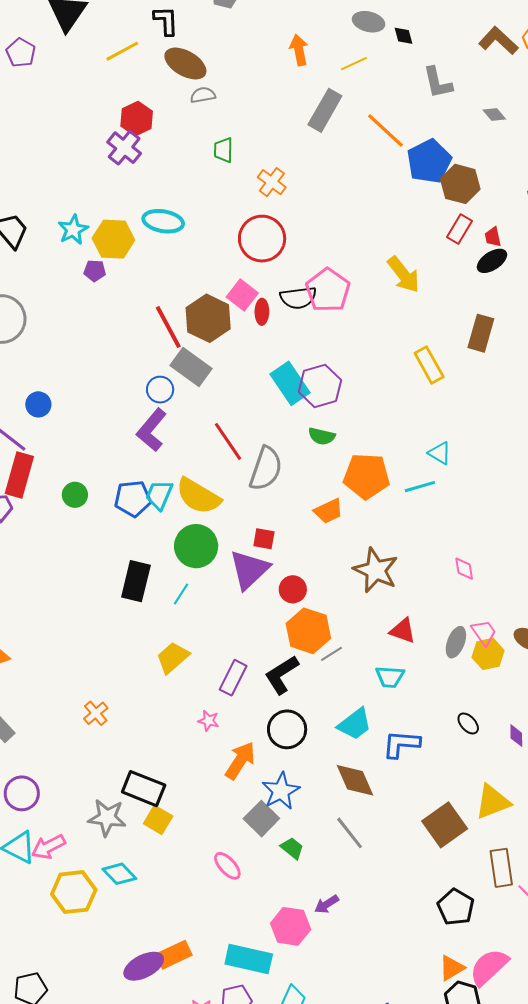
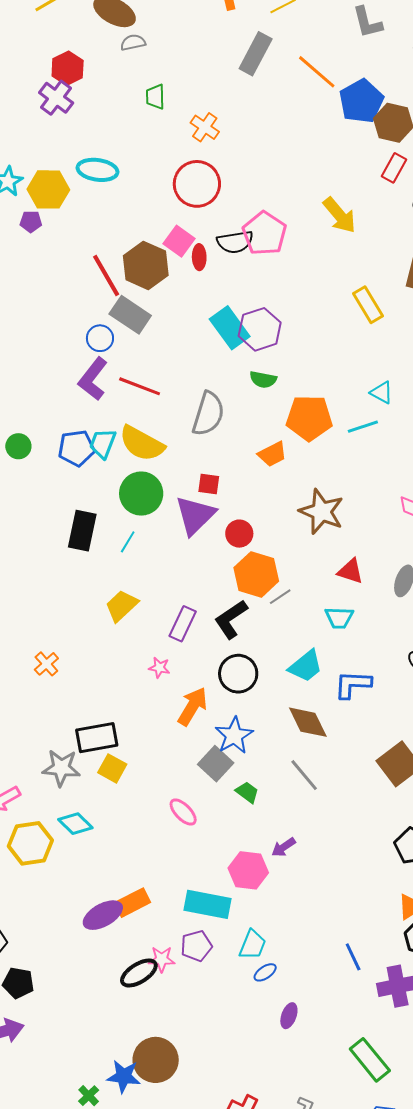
red line: (228, 441) -> (140, 386), moved, turned -33
black rectangle: (144, 789) -> (97, 738), turned -30

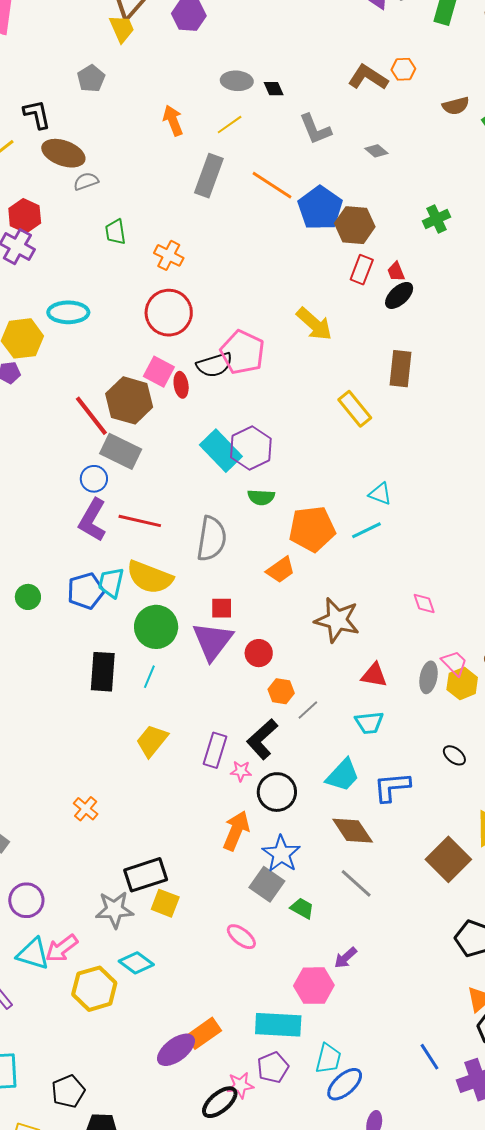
orange hexagon: (256, 574) -> (281, 691), size x0.6
pink star: (159, 668) -> (241, 771), moved
blue ellipse: (265, 972) -> (345, 1084), size x1.6

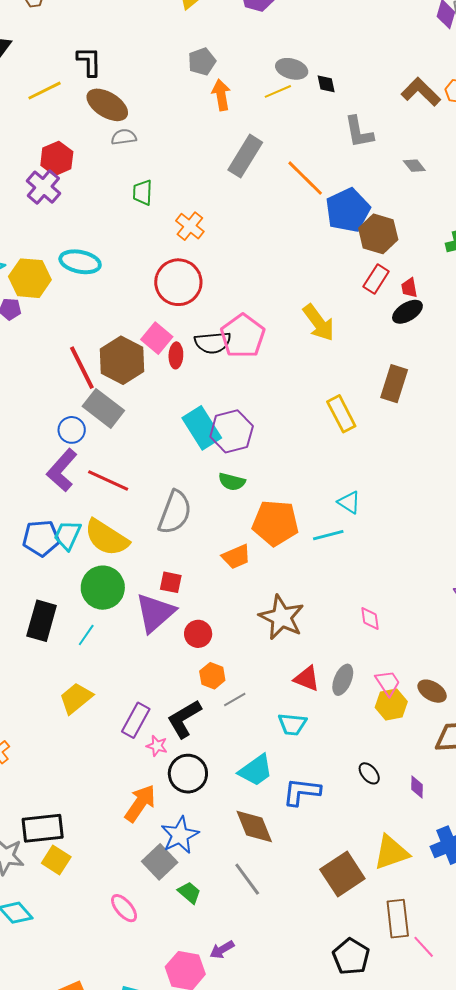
gray pentagon: (91, 78) -> (202, 61), moved
yellow line: (230, 125) -> (278, 91), moved
gray ellipse: (428, 677) -> (343, 680), moved

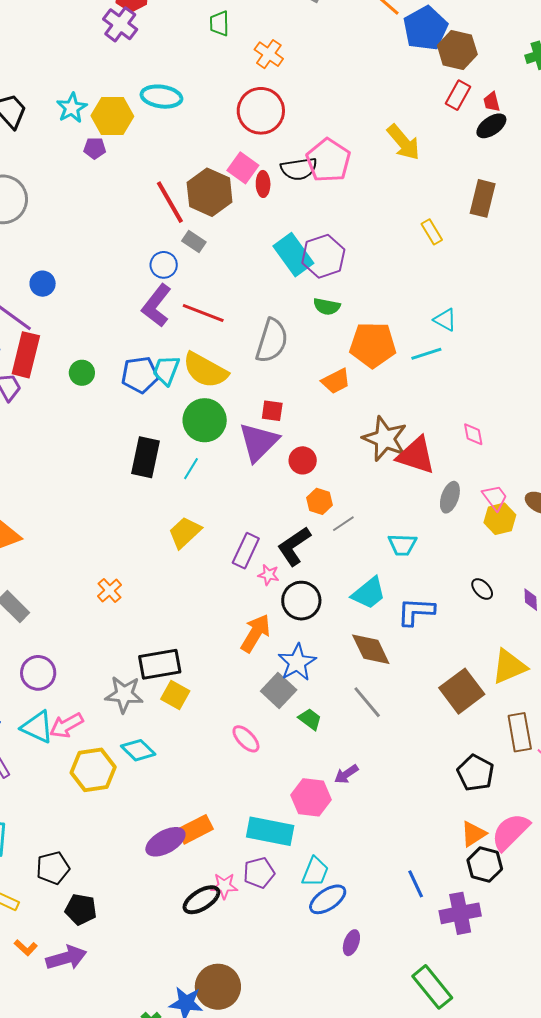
gray rectangle: (103, 408) -> (194, 241), size x0.6
yellow rectangle: (341, 414) -> (432, 232), size x0.7
red triangle: (307, 679) -> (416, 455), moved, size x1.5

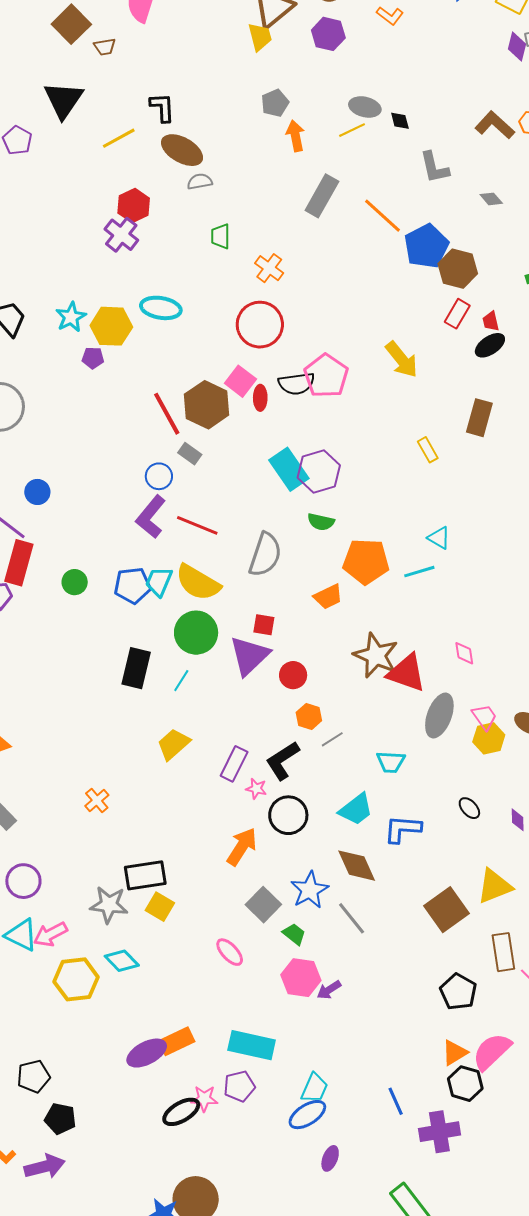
gray ellipse: (450, 497) -> (439, 715), size x1.4
blue star: (297, 662) -> (310, 890), moved
pink hexagon: (311, 797) -> (301, 978), moved
cyan trapezoid: (315, 872) -> (314, 1088), moved

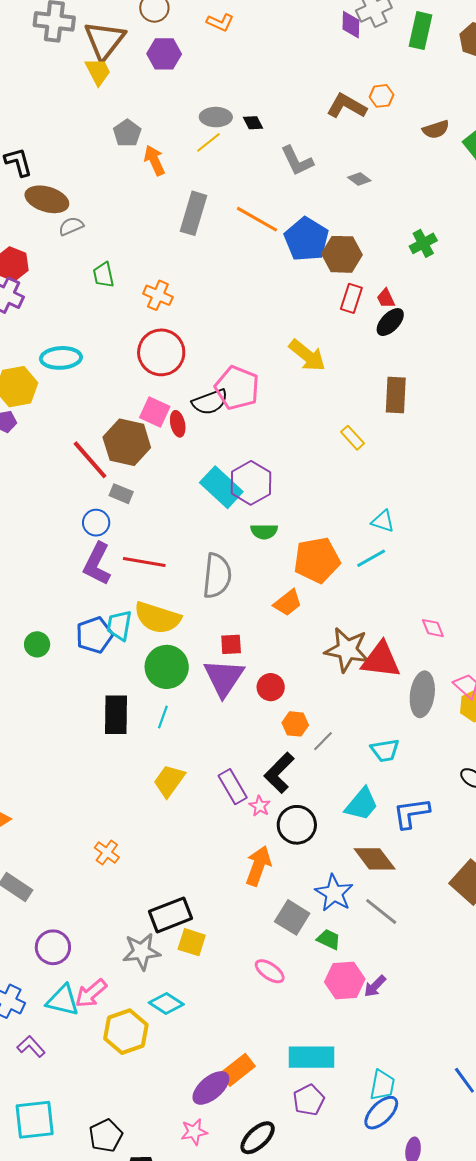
purple rectangle: (234, 764) -> (233, 787), turned -44
pink star: (256, 789) -> (260, 806), turned 30
pink star: (204, 1099) -> (194, 1132), moved

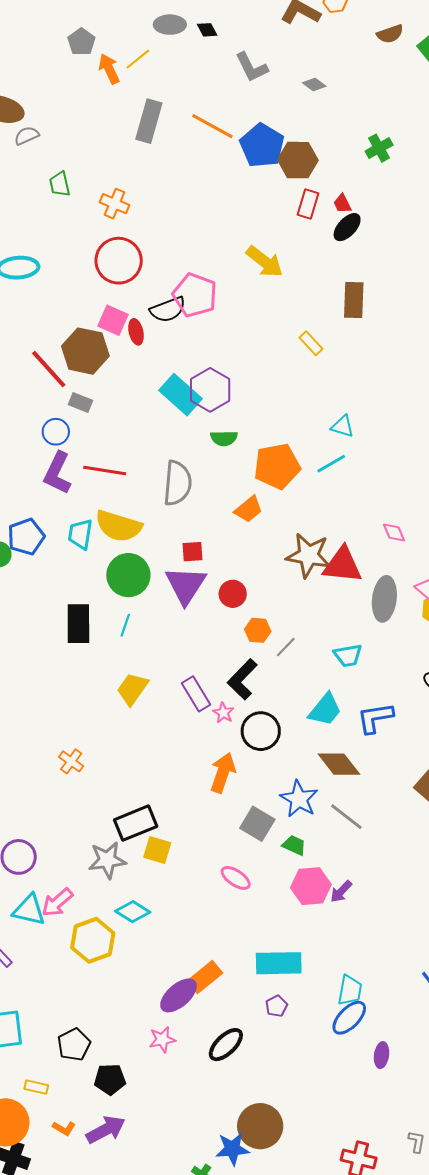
yellow line: (208, 142) -> (138, 59), moved
blue pentagon: (94, 635) -> (26, 537), moved
purple pentagon: (309, 1100) -> (276, 1006), size x0.7

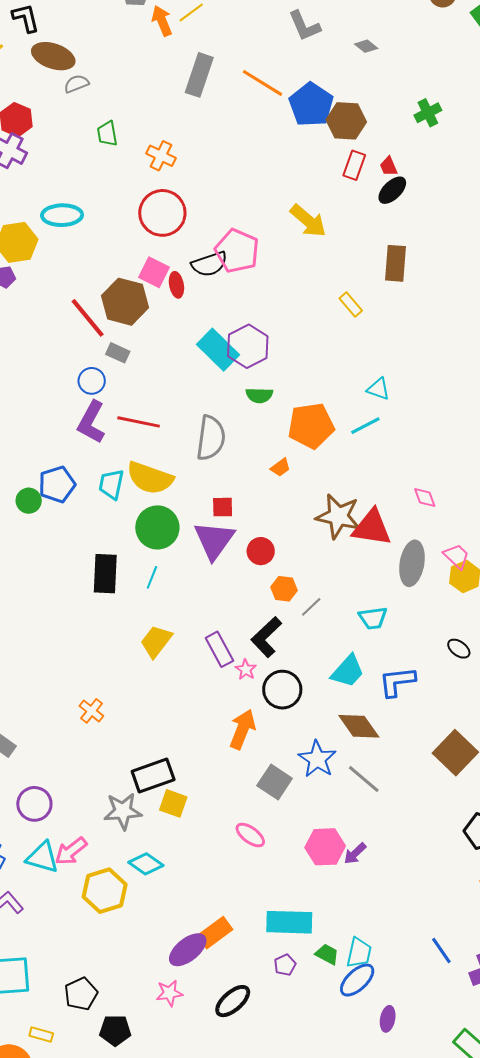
orange trapezoid: (248, 509) -> (280, 467), size x0.7
green trapezoid: (294, 845) -> (327, 954), moved

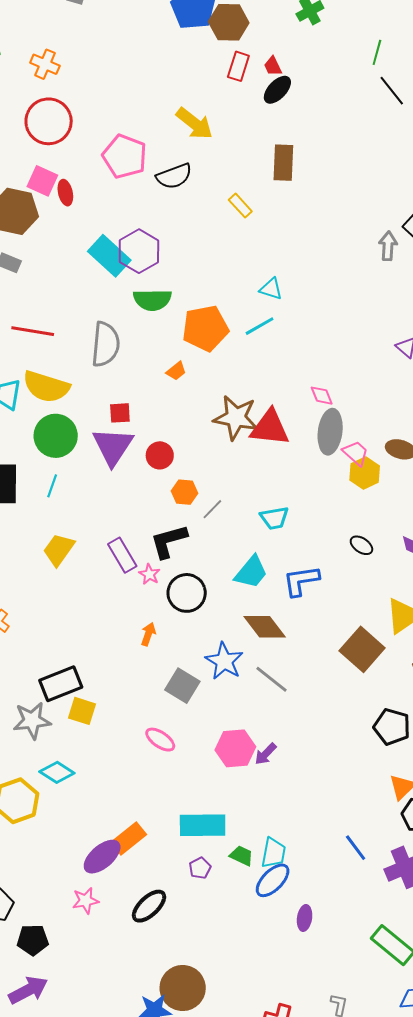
black semicircle: (209, 264) -> (174, 176), moved
green semicircle: (259, 395) -> (152, 300), size x1.4
gray ellipse: (412, 563) -> (330, 432), moved
black L-shape: (266, 637) -> (169, 541), turned 30
orange arrow: (242, 729) -> (148, 634), size x0.6

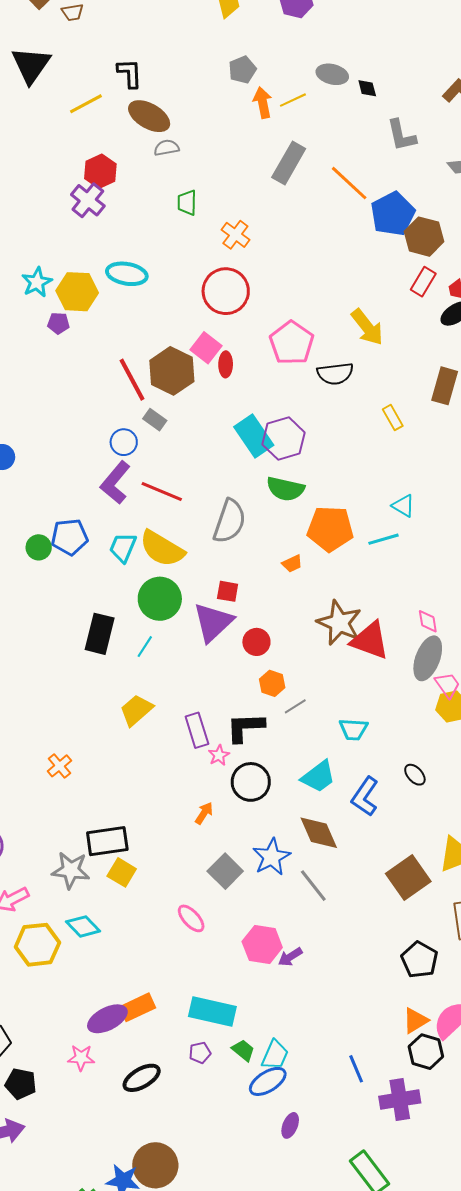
black ellipse: (361, 545) -> (415, 775), moved
blue L-shape: (301, 581) -> (365, 797), turned -60

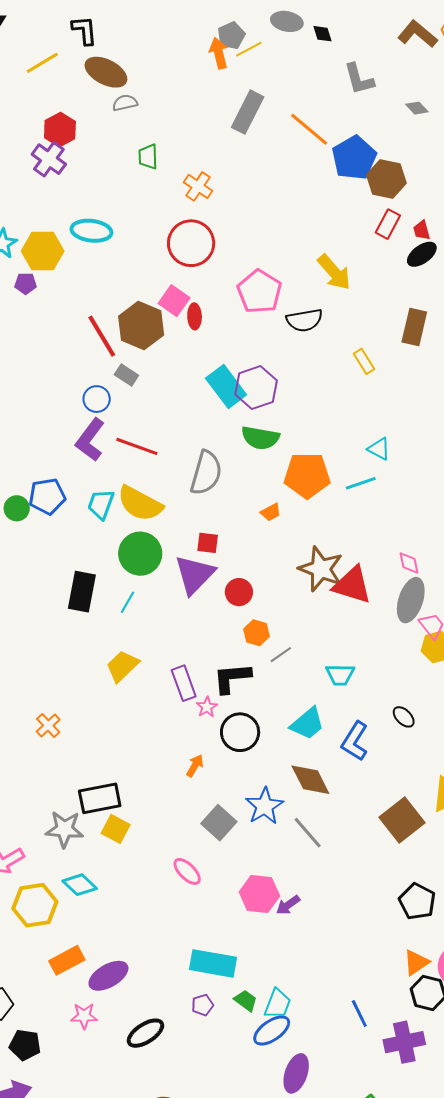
gray pentagon: (242, 70) -> (231, 35), moved
orange rectangle: (137, 1007) -> (67, 960), moved
purple ellipse: (290, 1125) -> (296, 1073), size x1.5

